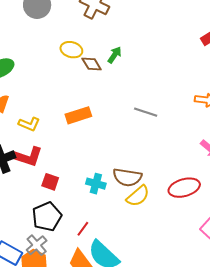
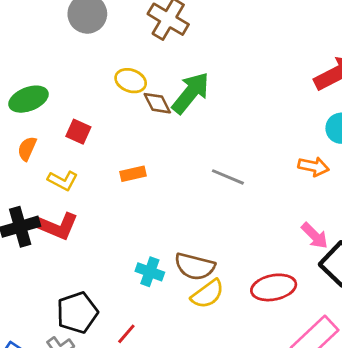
green arrow: (115, 55) -> (191, 93), size x1.8
orange rectangle: (78, 115) -> (133, 174), size x0.7
red square: (50, 182) -> (78, 132), moved

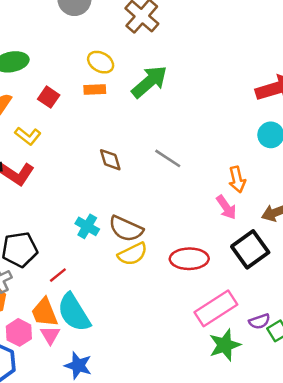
brown diamond: (157, 103) -> (110, 160), moved
orange arrow: (313, 167) -> (237, 179), moved, turned 55
orange rectangle: (133, 174) -> (95, 89), moved
pink arrow: (315, 236) -> (226, 207), moved

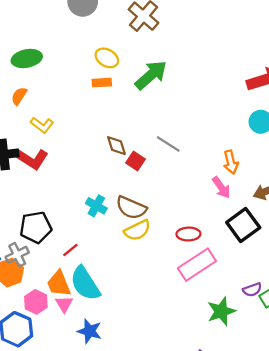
red square: (49, 97) -> (135, 161), moved
red ellipse: (189, 259) -> (188, 234), size x0.7
pink rectangle: (216, 308) -> (197, 265), moved

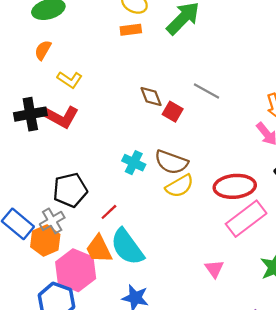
red ellipse: (188, 234) -> (235, 186), size x1.6
pink hexagon: (36, 302) -> (76, 270), size x1.6
pink triangle: (64, 304) -> (214, 269), moved

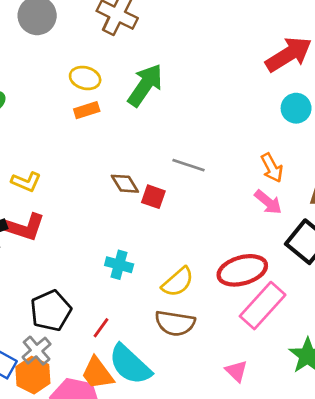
brown semicircle: (171, 162) -> (175, 323), moved

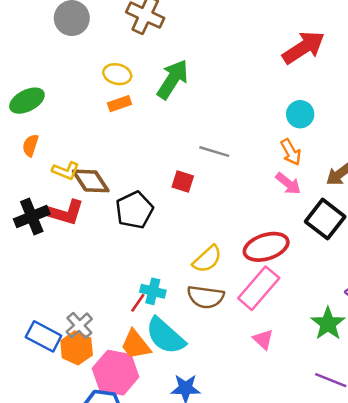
cyan circle: (296, 108) -> (300, 114), moved
brown diamond: (125, 184) -> (91, 181), moved, size x1.4
cyan cross: (119, 265) -> (153, 291), moved
pink rectangle: (263, 306) -> (259, 288), moved
black pentagon: (51, 311) -> (134, 210), moved

